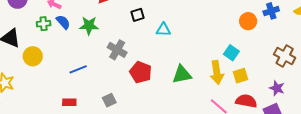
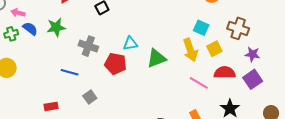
cyan triangle: (163, 30) -> (130, 44), moved
brown cross: (285, 56) -> (238, 28), moved
blue line: (78, 69) -> (70, 72), moved, turned 48

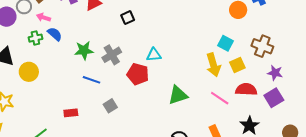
green star: (56, 27) -> (84, 50), moved
gray cross: (88, 46) -> (112, 55), turned 36
green triangle: (156, 58) -> (178, 95), moved

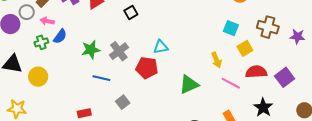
blue semicircle: (55, 34) -> (60, 36), turned 91
yellow arrow: (213, 65) -> (217, 60), moved, size x0.7
purple star: (275, 73) -> (297, 37), moved

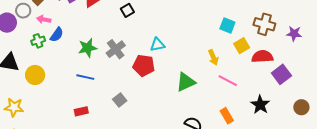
red semicircle: (256, 72) -> (262, 56), moved
blue line: (101, 78) -> (85, 77), moved

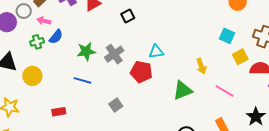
yellow arrow: (213, 57) -> (201, 66), moved
red rectangle: (81, 111) -> (59, 112), moved

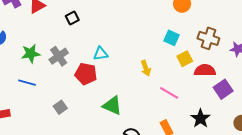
green triangle: (183, 90) -> (112, 106), moved, turned 45

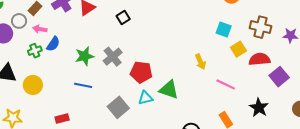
cyan triangle: (101, 54) -> (145, 98), moved
green triangle: (112, 106) -> (169, 90), moved
gray square: (60, 107) -> (118, 107), size x1.5

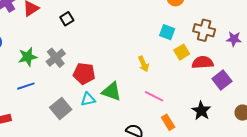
pink line: (226, 84) -> (154, 96), moved
blue line: (83, 85) -> (26, 86), turned -30

